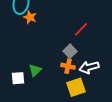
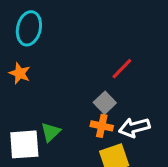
orange star: (30, 17) -> (20, 73), moved
white square: (18, 78) -> (24, 144), size x1.5

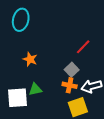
orange star: (20, 73) -> (30, 59), moved
green triangle: (51, 132) -> (35, 89), turned 32

